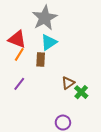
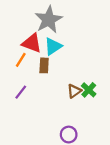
red triangle: (17, 39) -> (32, 43), moved
green cross: (81, 92) -> (89, 90), moved

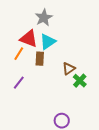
gray star: (49, 20) -> (44, 18), size x0.7
brown triangle: (74, 91) -> (69, 69), moved

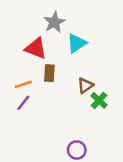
cyan triangle: (48, 42) -> (77, 43), moved
orange line: (19, 54) -> (23, 84), moved, turned 40

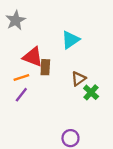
gray star: (54, 22) -> (16, 20), moved
red triangle: (36, 48) -> (33, 57), moved

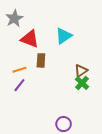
red triangle: (33, 57) -> (30, 39), moved
brown triangle: (79, 79) -> (81, 71), moved

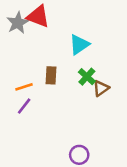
red triangle: (30, 39) -> (38, 16), moved
green cross: (82, 83) -> (87, 77), moved

